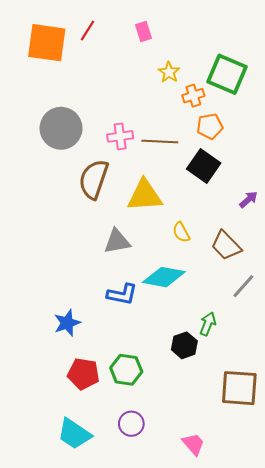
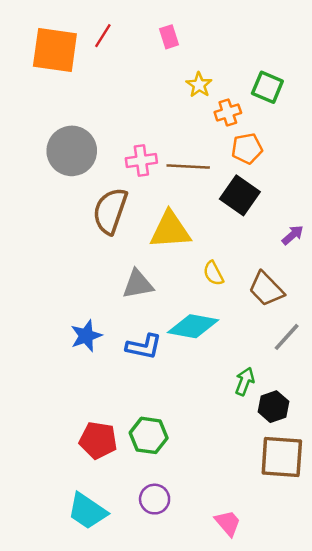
green square: (227, 74) -> (267, 87), size x0.7
blue star: (67, 323) -> (86, 336), moved
black hexagon: (184, 345) -> (273, 407), moved

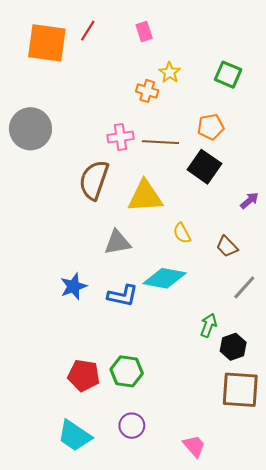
orange cross: (228, 112) -> (147, 91), moved, turned 35
gray circle: (72, 151) -> (30, 129), moved
brown trapezoid: (266, 289) -> (227, 246), size x0.7

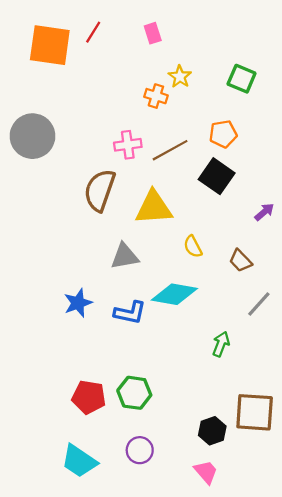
brown line: (160, 142) -> (170, 150), turned -32
black hexagon: (233, 347) -> (212, 431), moved

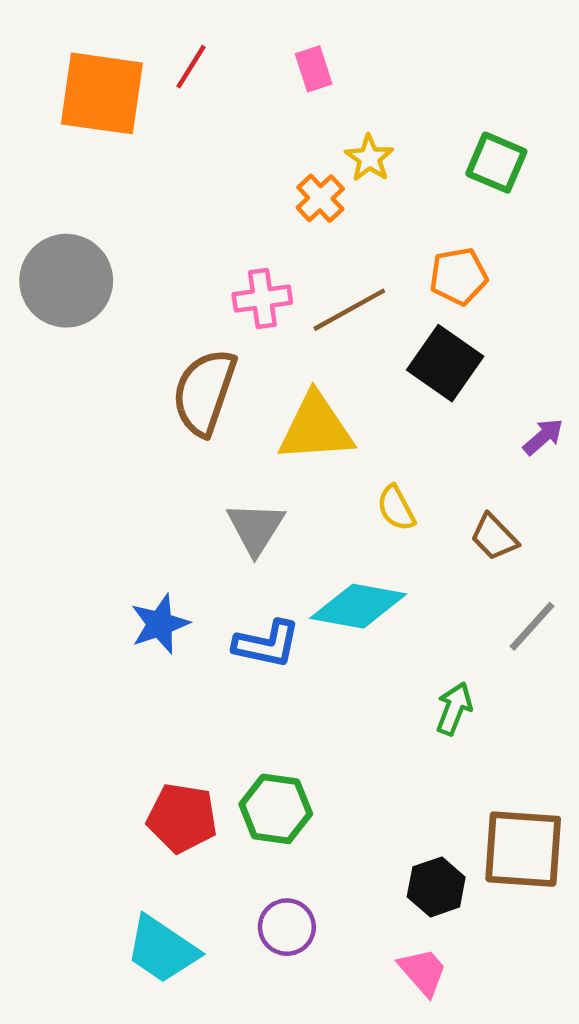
orange cross: (156, 96) -> (320, 198), turned 30
gray triangle: (125, 256) -> (256, 528), turned -48

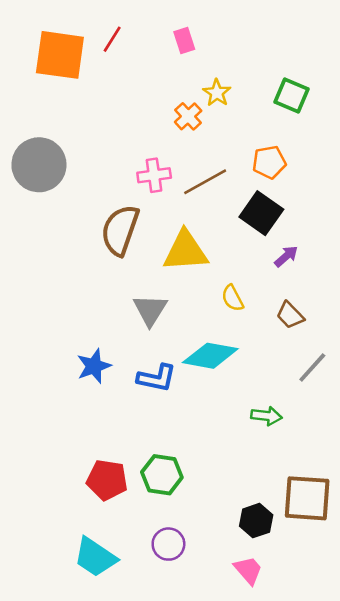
purple arrow: (543, 437) -> (286, 256), moved
green arrow: (454, 709) -> (267, 416), turned 76

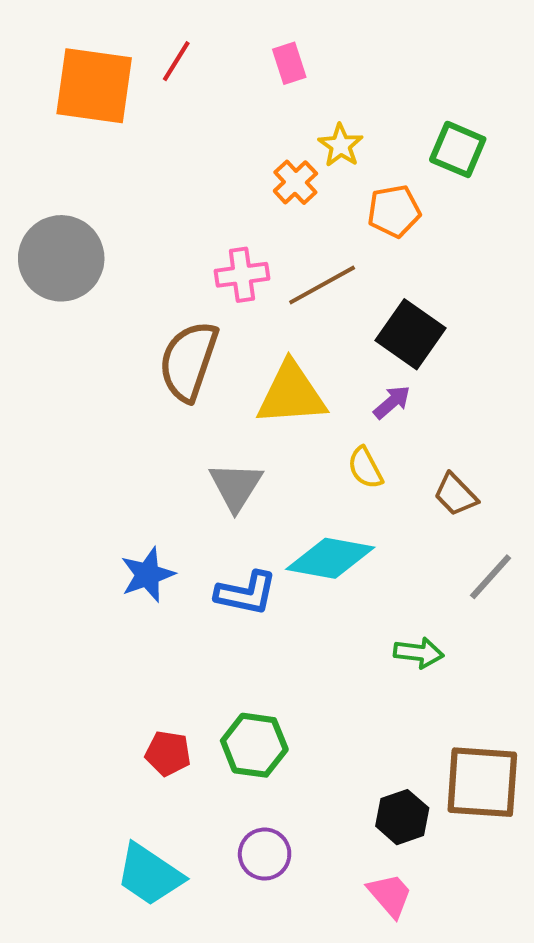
orange pentagon: (269, 162) -> (394, 211), moved
purple arrow: (286, 256) -> (392, 402), moved
red pentagon: (107, 480) -> (168, 753), size x0.7

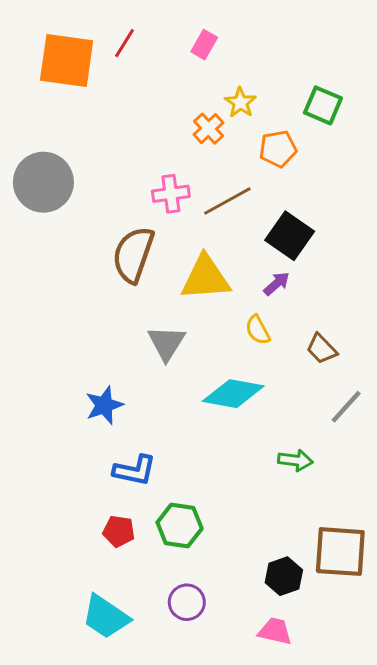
pink rectangle: (289, 63) -> (204, 45), turned 48
blue L-shape: (246, 593) -> (135, 470), moved
pink trapezoid: (390, 895) -> (275, 631), turned -36

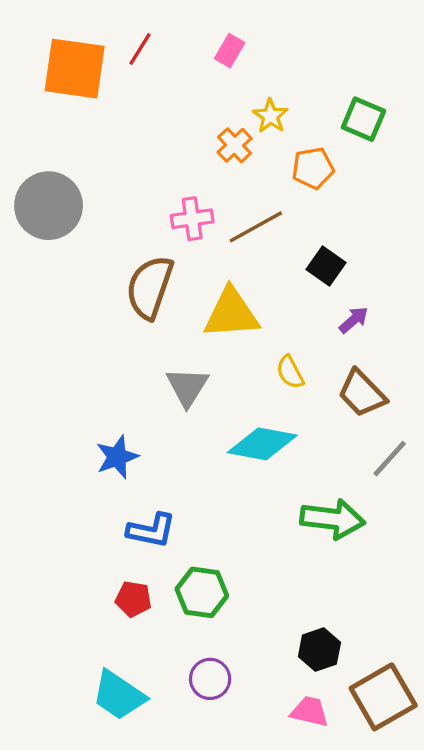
black square: (290, 236) -> (326, 266), size x0.7
purple arrow: (277, 284) -> (354, 320), moved
brown trapezoid: (321, 349) -> (362, 393), size x1.4
green arrow: (295, 460) -> (332, 519), size x1.6
brown square: (340, 552) -> (383, 697), moved, turned -34

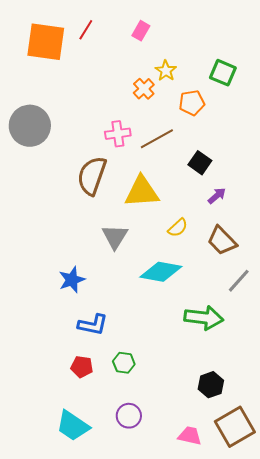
yellow semicircle: (290, 372) -> (178, 228), turned -105
green hexagon: (202, 592) -> (124, 363), size x0.7
black hexagon: (319, 650) -> (211, 385), moved

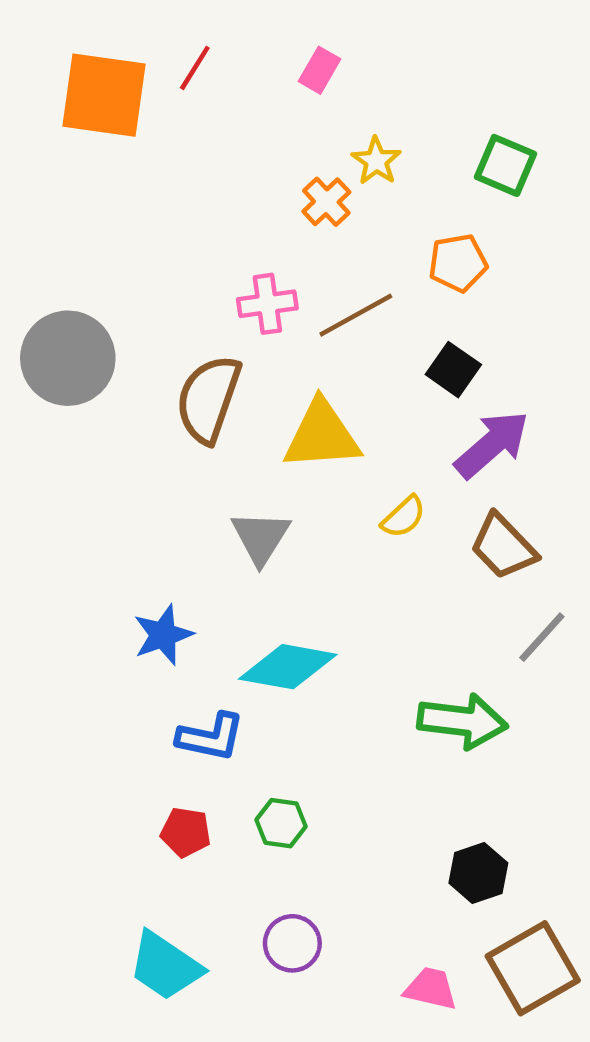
orange pentagon: (192, 103) -> (458, 263), moved
gray circle: (30, 126) -> (68, 358), moved
purple arrow: (217, 196) -> (492, 444), size x1.8
cyan diamond: (161, 272) -> (288, 667), moved

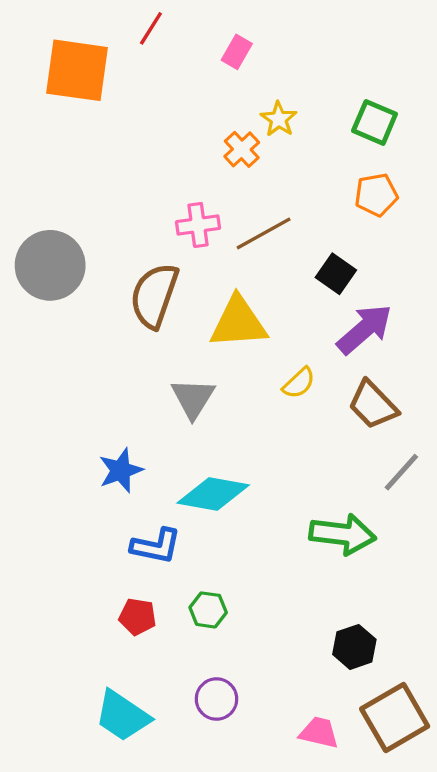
red line: (195, 68) -> (151, 28), moved
orange pentagon: (458, 263) -> (376, 195), moved

